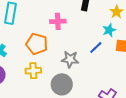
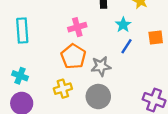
cyan star: (109, 30) -> (123, 25), moved
orange pentagon: (37, 44) -> (73, 56), moved, turned 30

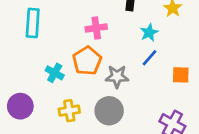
orange square: (156, 37) -> (181, 75), moved
cyan cross: (20, 76) -> (55, 73), moved
yellow cross: (63, 89) -> (69, 111), moved

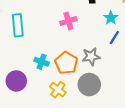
orange pentagon: (87, 61) -> (66, 63), moved
purple circle: (20, 106) -> (16, 81), moved
yellow cross: (69, 111) -> (58, 90), turned -35

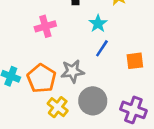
gray circle: (89, 85) -> (93, 101), moved
yellow cross: (58, 90) -> (58, 107), moved

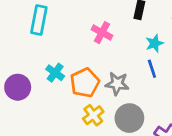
pink cross: (45, 26) -> (102, 33), turned 30
blue line: (102, 48) -> (152, 69), turned -66

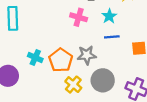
pink cross: (102, 33) -> (79, 17), moved
blue line: (152, 69) -> (112, 37), turned -64

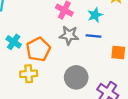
gray star: (87, 55) -> (69, 35), moved
yellow cross: (73, 85) -> (29, 74), moved, turned 35

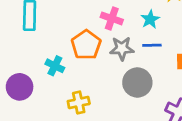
orange pentagon: (38, 49) -> (86, 45), moved
gray circle: (76, 77) -> (137, 82), moved

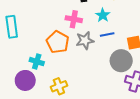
gray circle: (137, 82) -> (121, 61), moved
purple circle: (20, 87) -> (25, 80), moved

